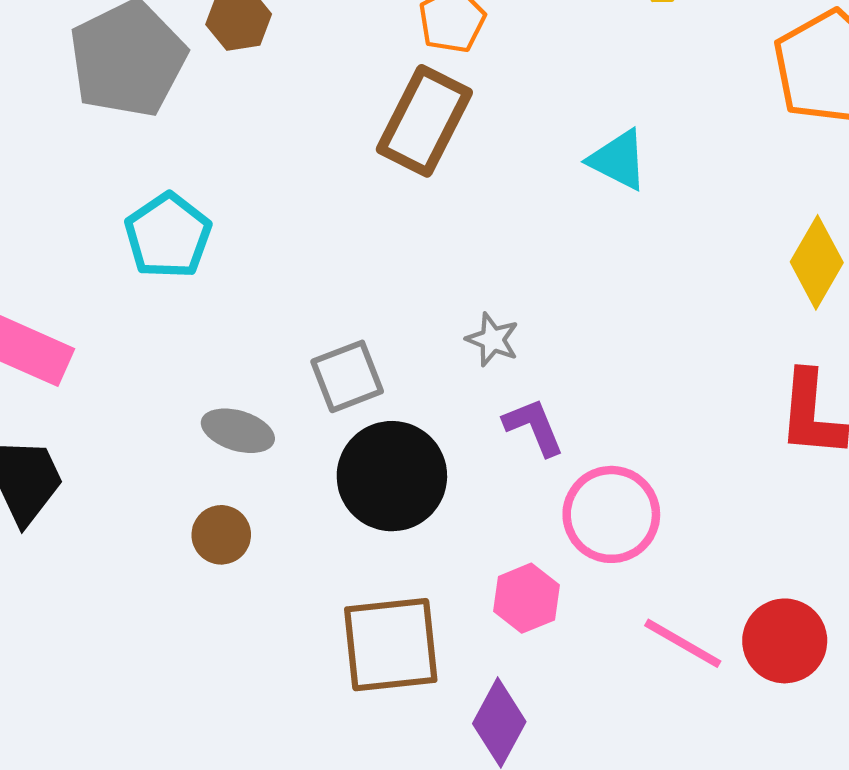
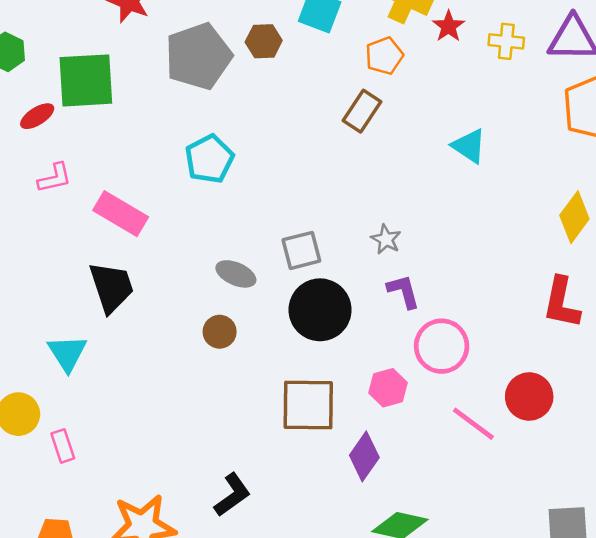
brown rectangle: (424, 121) -> (362, 111), size x0.7
red circle: (785, 641) -> (529, 397), moved

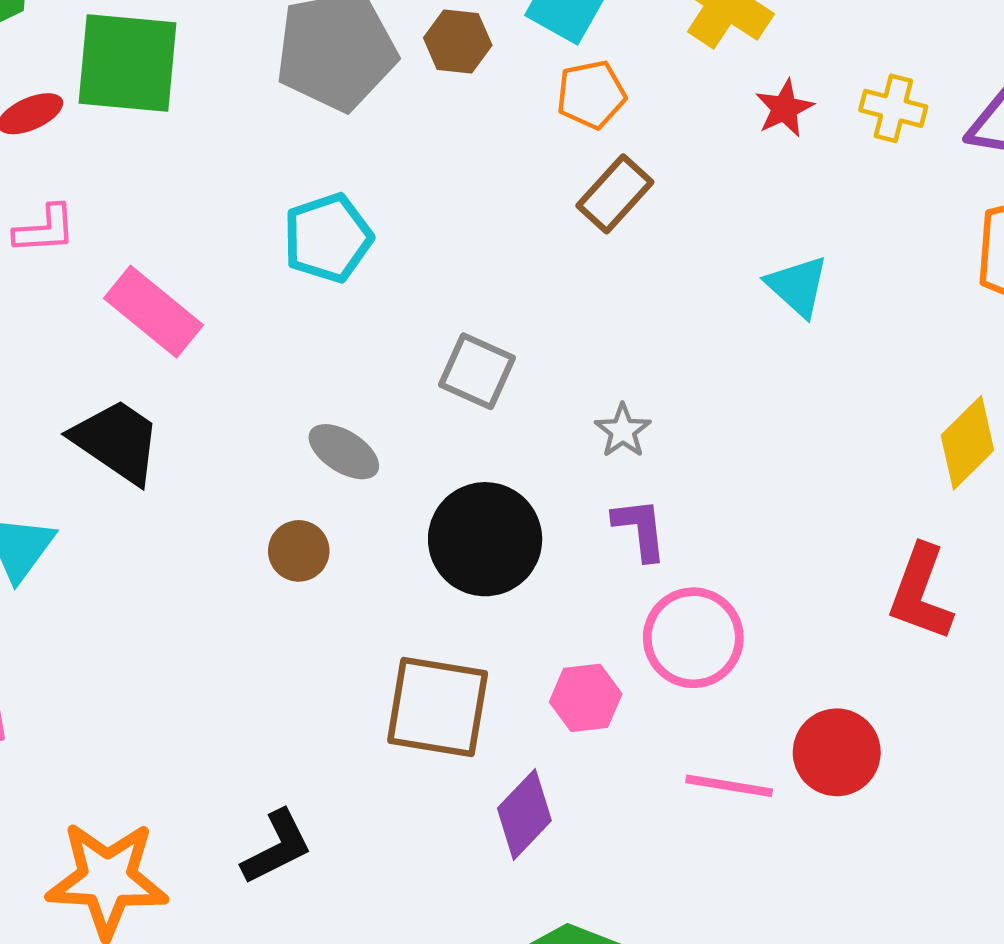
red star: (449, 26) -> (784, 108), moved
orange pentagon: (384, 56) -> (591, 94), moved
gray square: (301, 250) -> (477, 371), moved, turned 30
black trapezoid: (111, 287) -> (117, 441), turned -46
pink line: (473, 424) -> (729, 786), turned -36

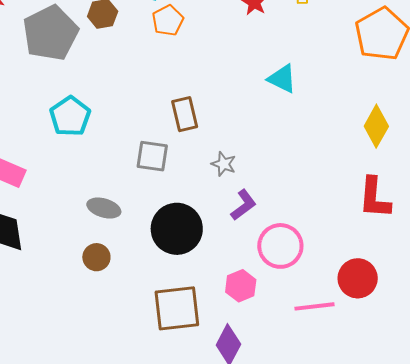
brown rectangle: (615, 194) -> (185, 114), moved, turned -40
purple L-shape: (640, 529) -> (243, 205), turned 76

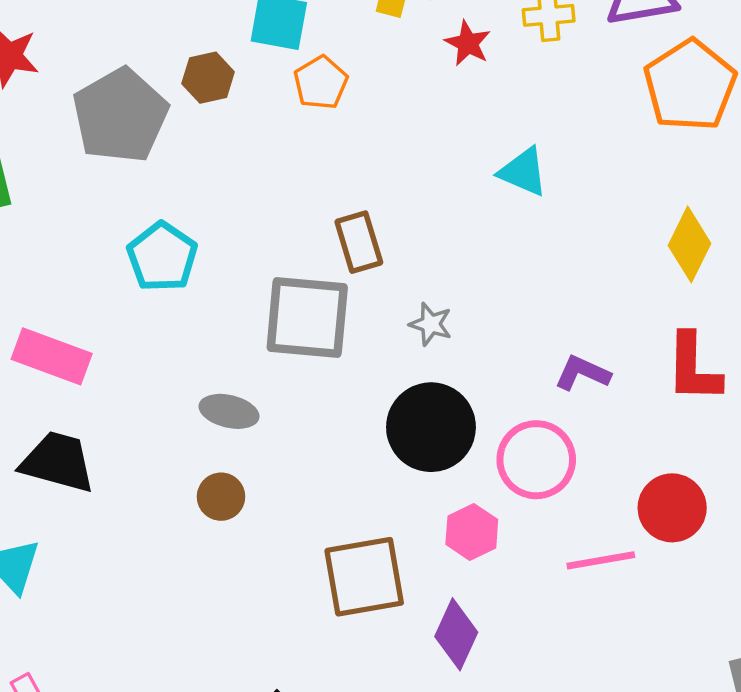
gray square: (152, 156) -> (307, 317), size x1.6
purple L-shape: (243, 205) -> (582, 373), moved, turned -116
black circle: (177, 229) -> (431, 427), moved

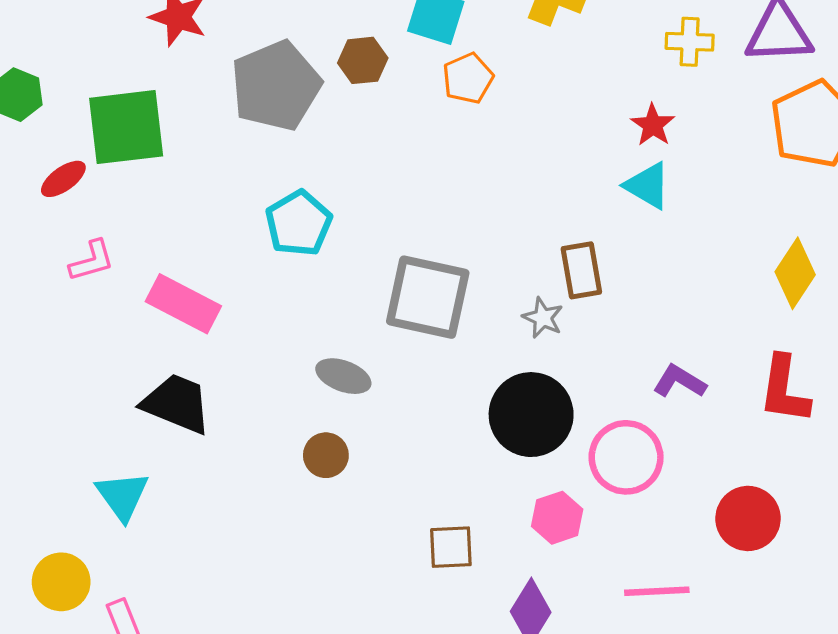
red star: (468, 43) -> (653, 125), moved
brown rectangle: (359, 242) -> (581, 270), moved
pink line: (601, 560) -> (657, 591), moved
brown square: (364, 577) -> (451, 547), size x0.6

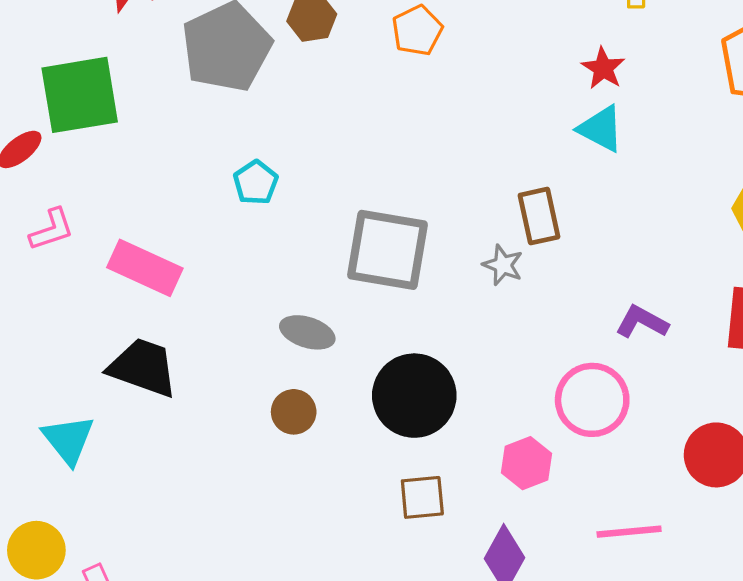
cyan pentagon: (299, 223) -> (256, 183), size x0.7
black circle: (531, 415) -> (414, 396), moved
cyan triangle: (122, 496) -> (68, 440), moved

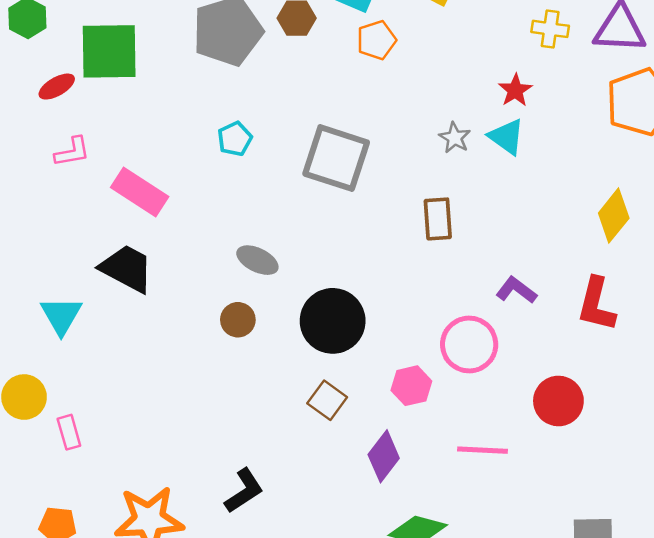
brown rectangle: (539, 216) -> (438, 219), moved
gray square: (387, 250) -> (336, 158), moved
gray star: (503, 265) -> (455, 138), moved
brown square: (422, 497) -> (327, 400), turned 33

